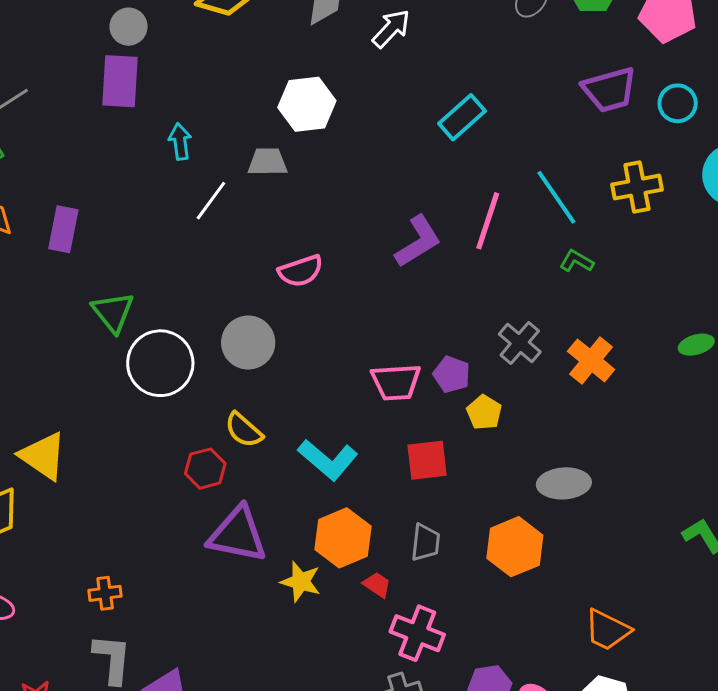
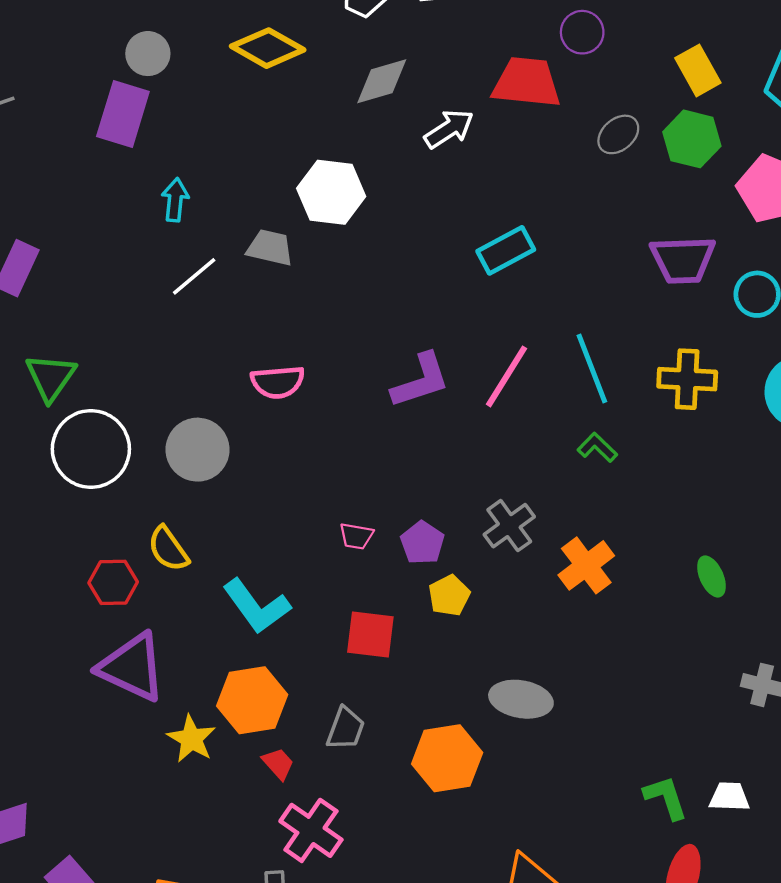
green ellipse: (696, 345) -> (711, 576), turned 68
pink trapezoid: (396, 382) -> (356, 536), size x0.6

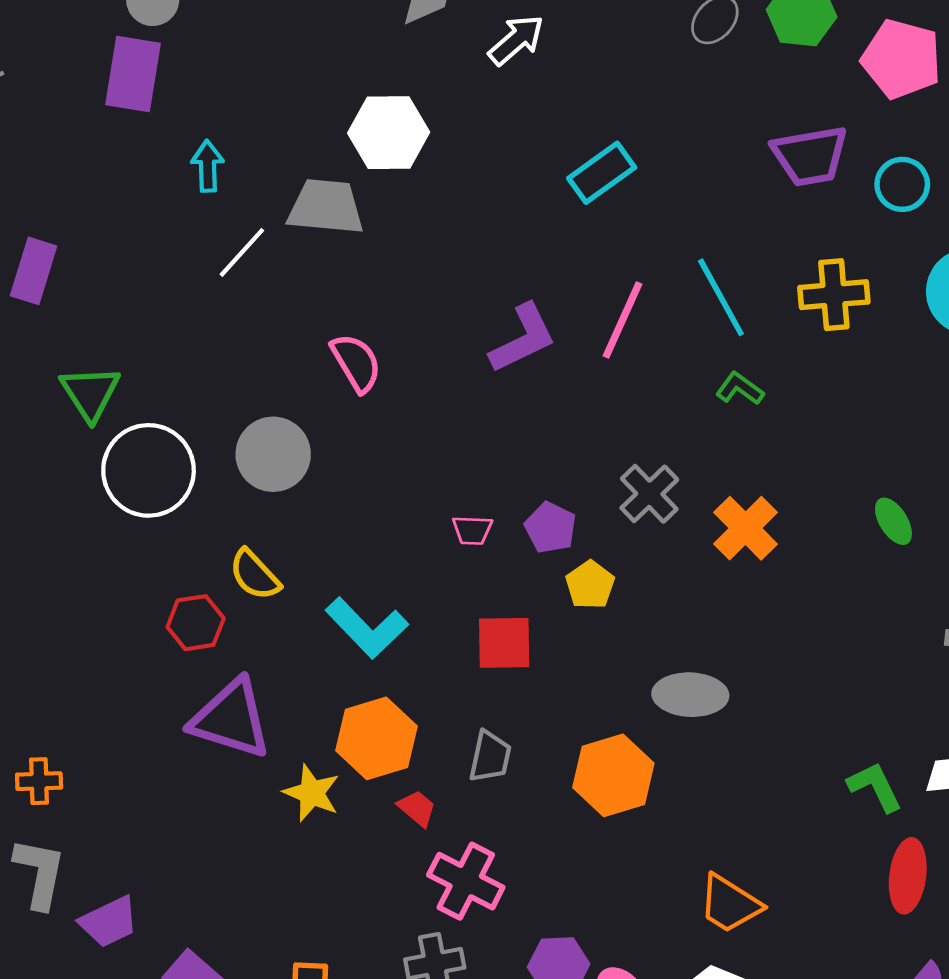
gray trapezoid: (270, 248) -> (326, 207), size x1.4
pink semicircle: (278, 382) -> (356, 363), turned -108

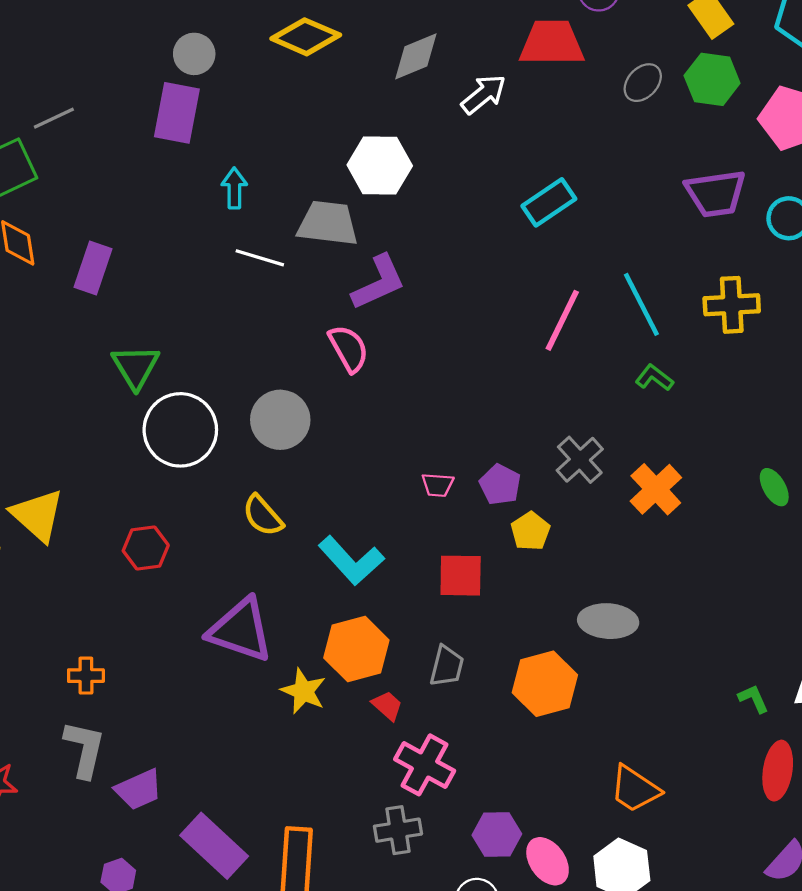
white line: (242, 252) -> (260, 258), turned 63
purple L-shape: (523, 338) -> (379, 282), moved
red hexagon: (196, 623) -> (146, 548), moved
green L-shape: (875, 787) -> (753, 699), size x0.7

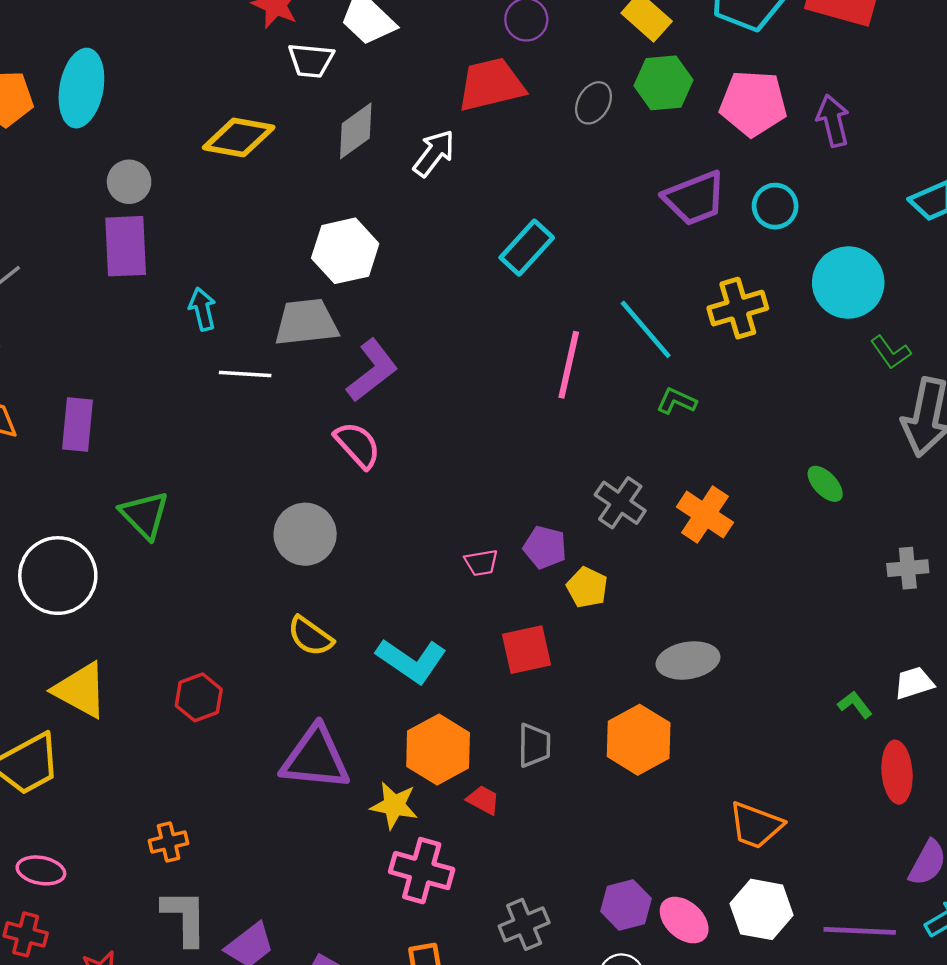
white circle: (180, 430) -> (58, 576), moved
pink cross: (425, 765) -> (422, 871), moved

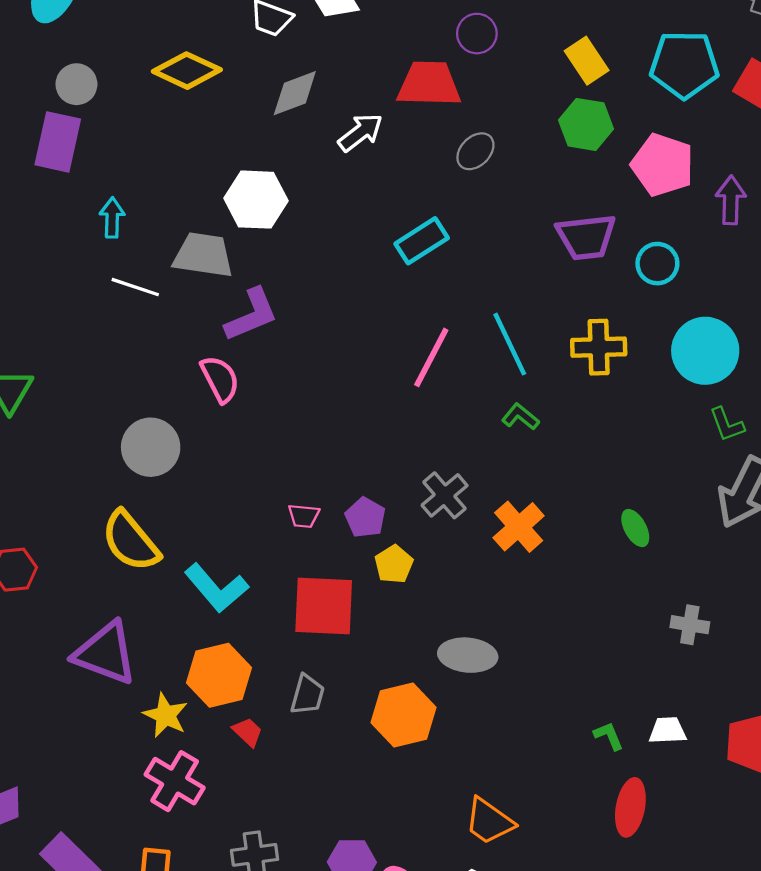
gray ellipse: (593, 103) -> (475, 151), moved
yellow semicircle: (310, 636) -> (131, 541), size x1.5
red square: (527, 650) -> (324, 606), size x1.4

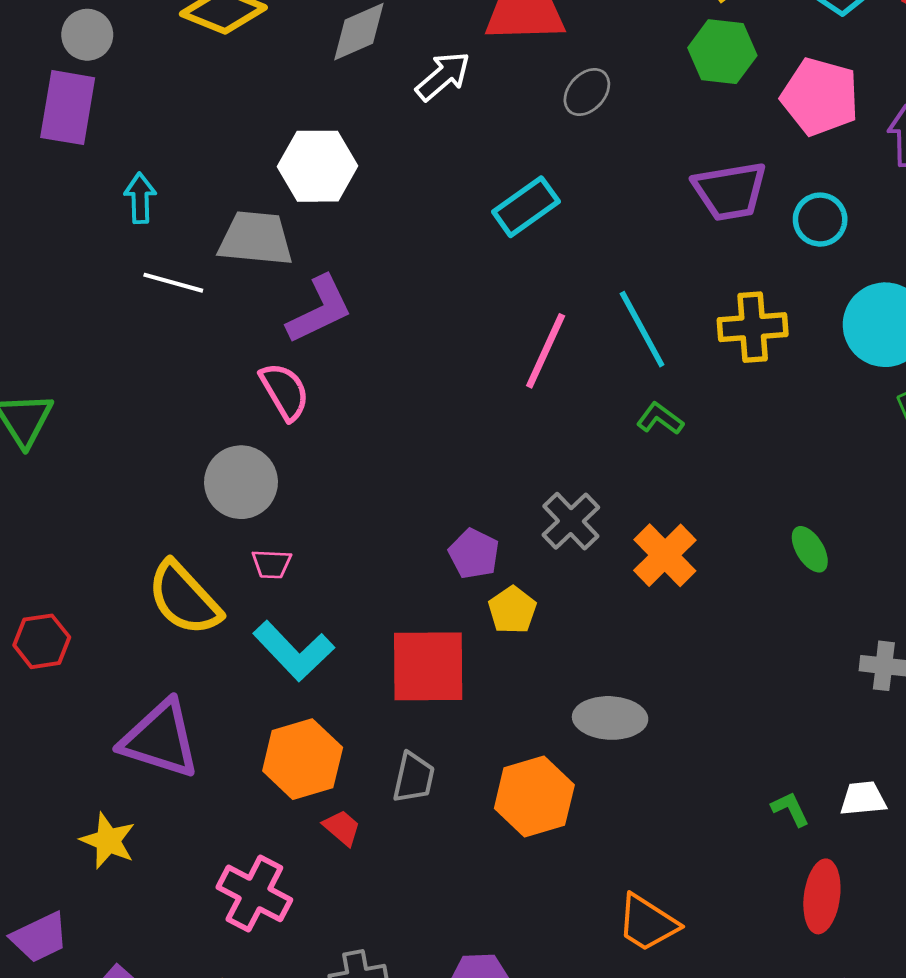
gray circle: (151, 447) -> (241, 482), moved
pink trapezoid: (304, 516) -> (272, 564), moved
yellow star: (166, 715) -> (108, 841), moved

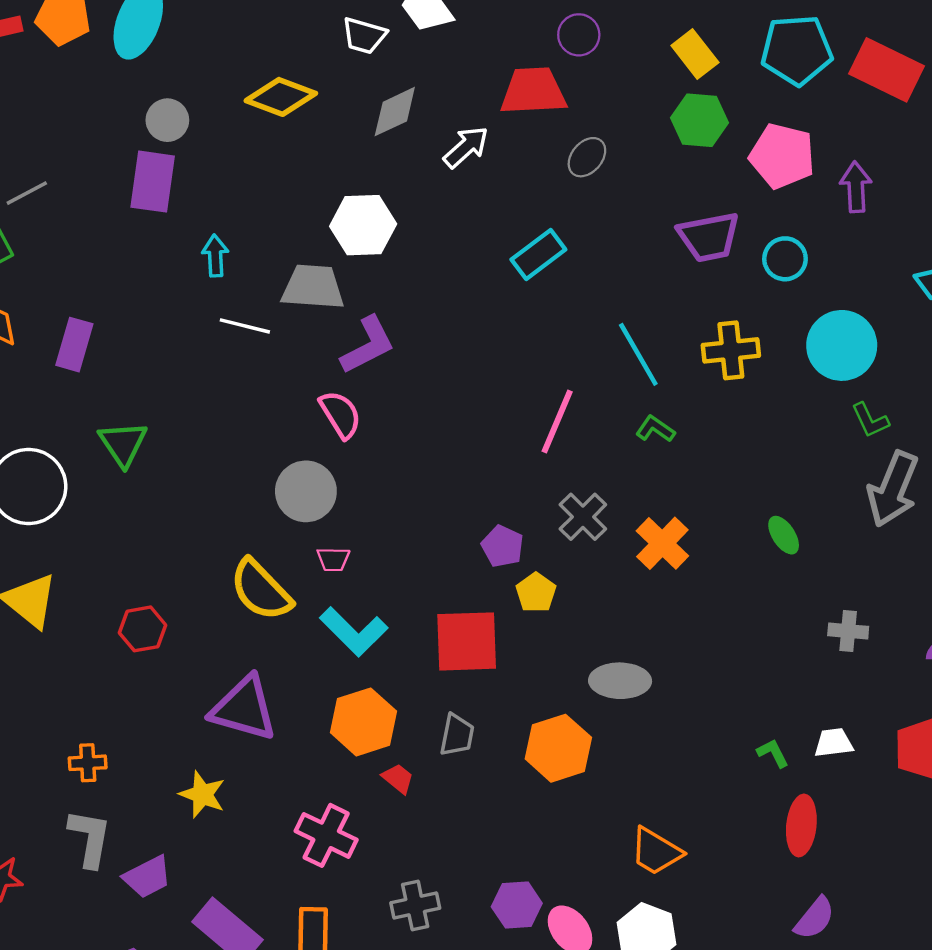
pink line: (546, 351) -> (557, 422), moved

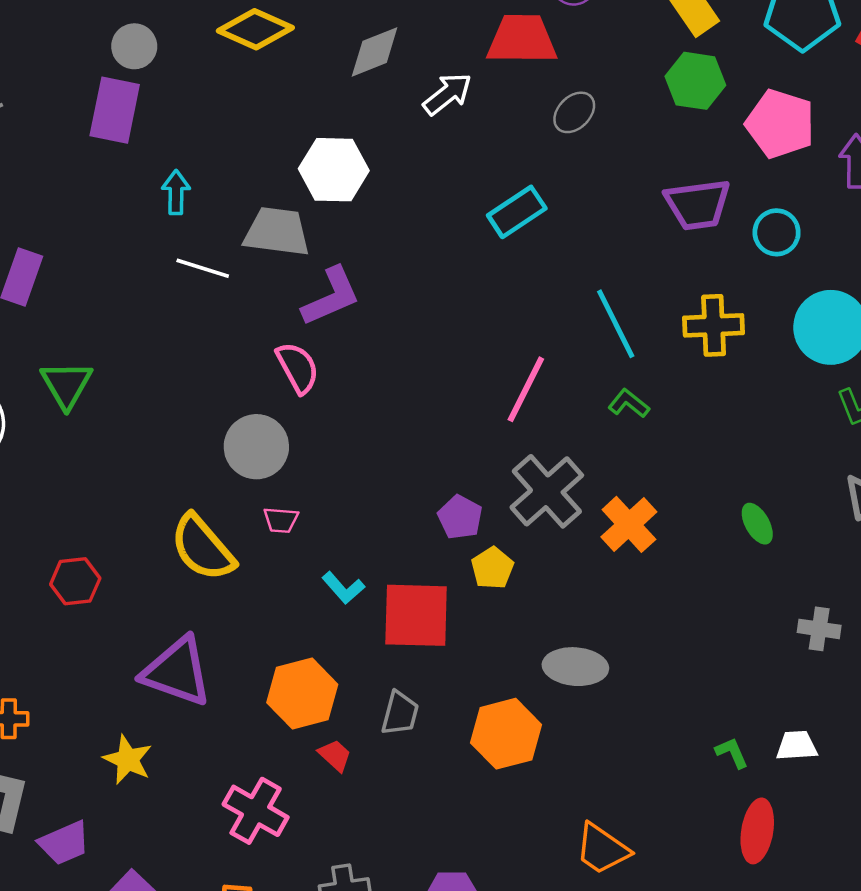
gray cross: (583, 517) -> (547, 491), size x1.4
cyan L-shape: (354, 632) -> (343, 588), moved, size x0.6

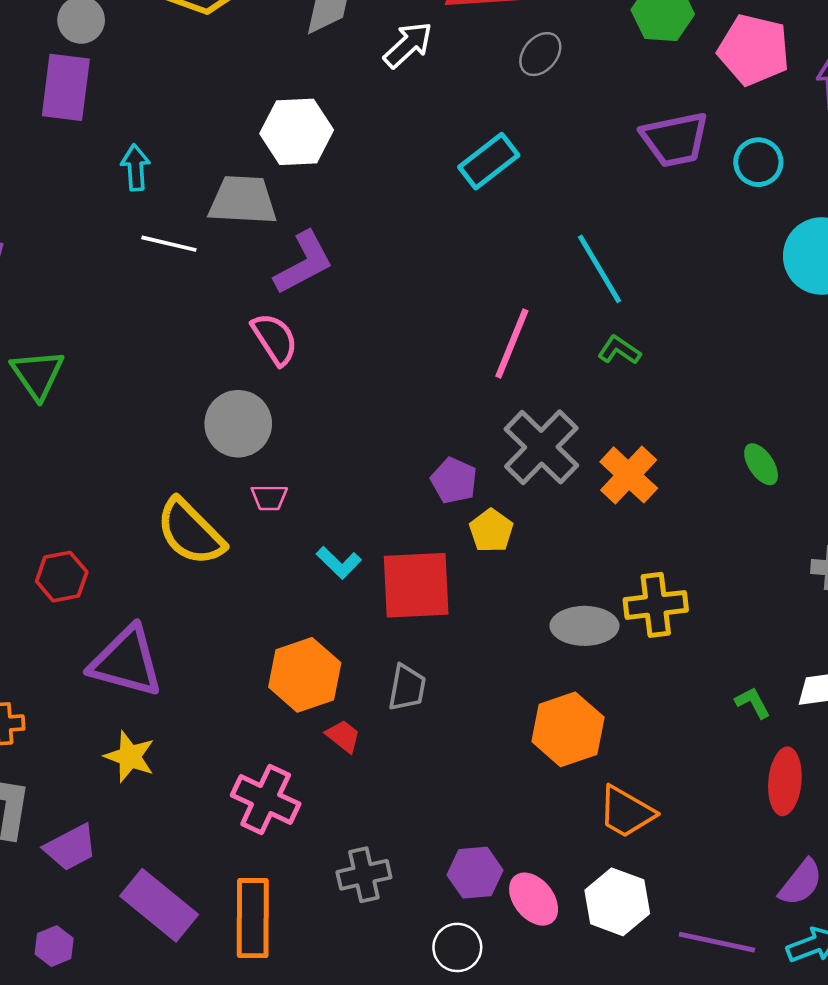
yellow cross: (714, 325) -> (656, 605), moved
purple triangle: (177, 672) -> (126, 662), moved
orange hexagon: (506, 734) -> (568, 729), moved

